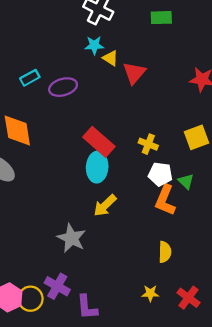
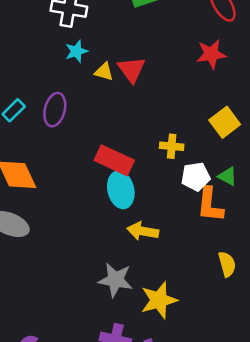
yellow triangle: (110, 58) -> (104, 72), moved
purple ellipse: (63, 87) -> (55, 110), turned -44
yellow arrow: (105, 205) -> (143, 231), turned 70
yellow star: (150, 293) -> (159, 300), moved, size x1.8

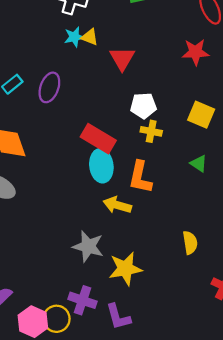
yellow triangle: (104, 72) -> (90, 37), moved
yellow square: (225, 122) -> (201, 115), turned -36
white pentagon: (196, 177) -> (143, 106), moved
orange L-shape: (210, 205) -> (140, 177), moved

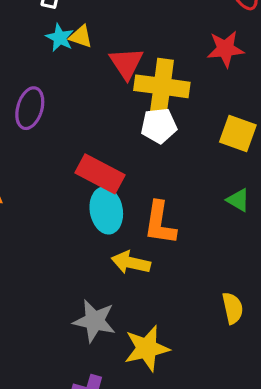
cyan star: (74, 37) -> (60, 38), turned -30
yellow cross: (151, 131) -> (162, 86), moved, size x1.8

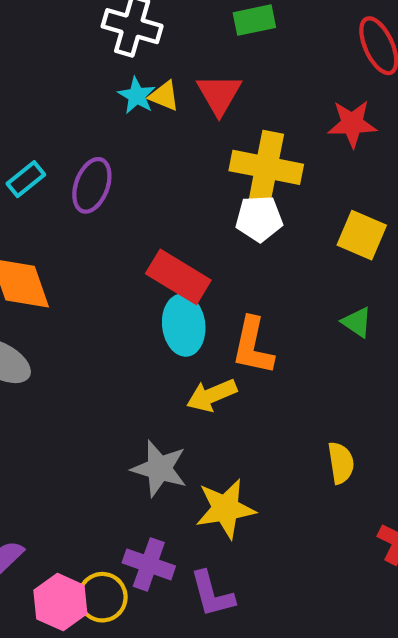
red triangle: (126, 63) -> (219, 94), moved
yellow arrow: (131, 263) -> (212, 395), turned -39

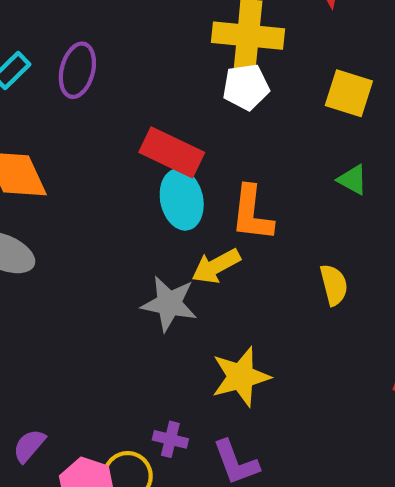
yellow semicircle: (341, 463) -> (334, 285), moved
gray star: (159, 469) -> (169, 304), moved
purple cross: (149, 564) -> (170, 439), size x0.7

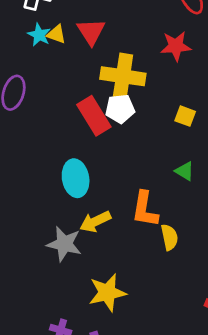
yellow square: (349, 93) -> (185, 116), size x0.7
red rectangle: (172, 152) -> (94, 116), moved, turned 30
orange L-shape: (252, 213) -> (145, 209), moved

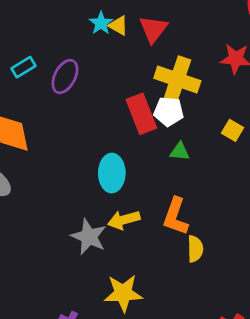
green triangle: (185, 171) -> (180, 152), moved, turned -36

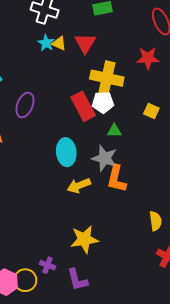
purple ellipse: (65, 76) -> (25, 105), moved
gray star: (89, 237) -> (105, 158), moved
yellow semicircle: (195, 249) -> (156, 221), moved

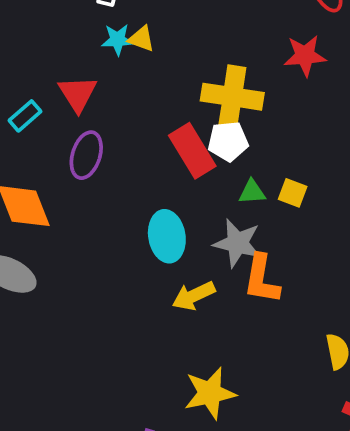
cyan star: (46, 43) -> (118, 40), turned -30
red triangle: (85, 43) -> (78, 94), moved
yellow square: (151, 111) -> (293, 193), moved

